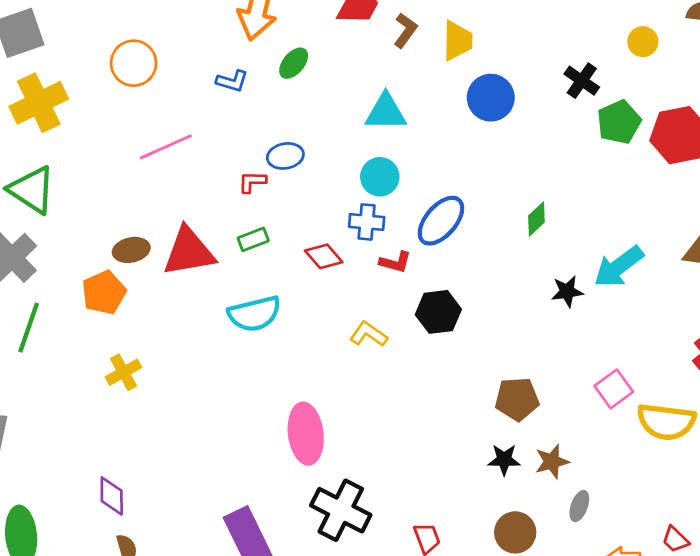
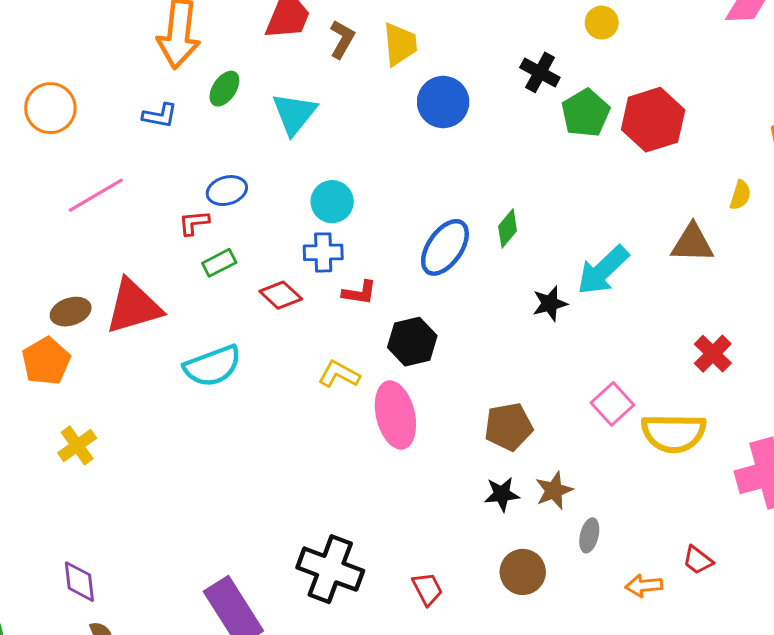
cyan triangle: (386, 112) -> (294, 114), moved, turned -45
blue ellipse: (441, 221) -> (445, 247), moved
green rectangle: (253, 239) -> (219, 263), moved
pink ellipse: (306, 434) -> (395, 415), moved

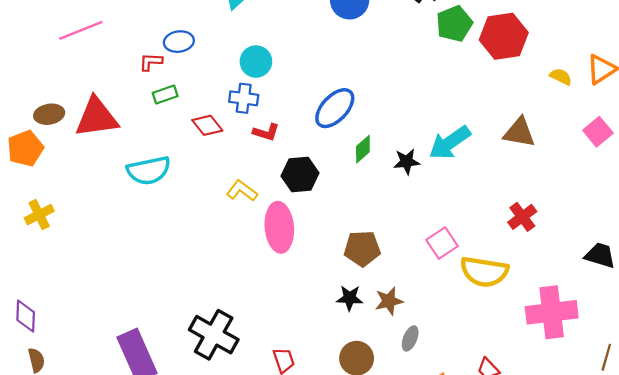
yellow semicircle: (740, 195) -> (561, 77), moved, turned -90
green diamond: (508, 228) -> (363, 149), moved

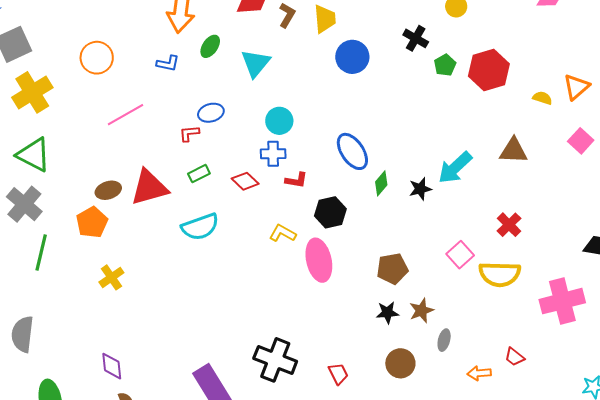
green pentagon: (454, 24) -> (445, 65), size x0.7
green rectangle: (165, 94) -> (199, 174), moved
blue ellipse: (335, 108) -> (352, 151), turned -69
red cross: (522, 217) -> (509, 225), moved

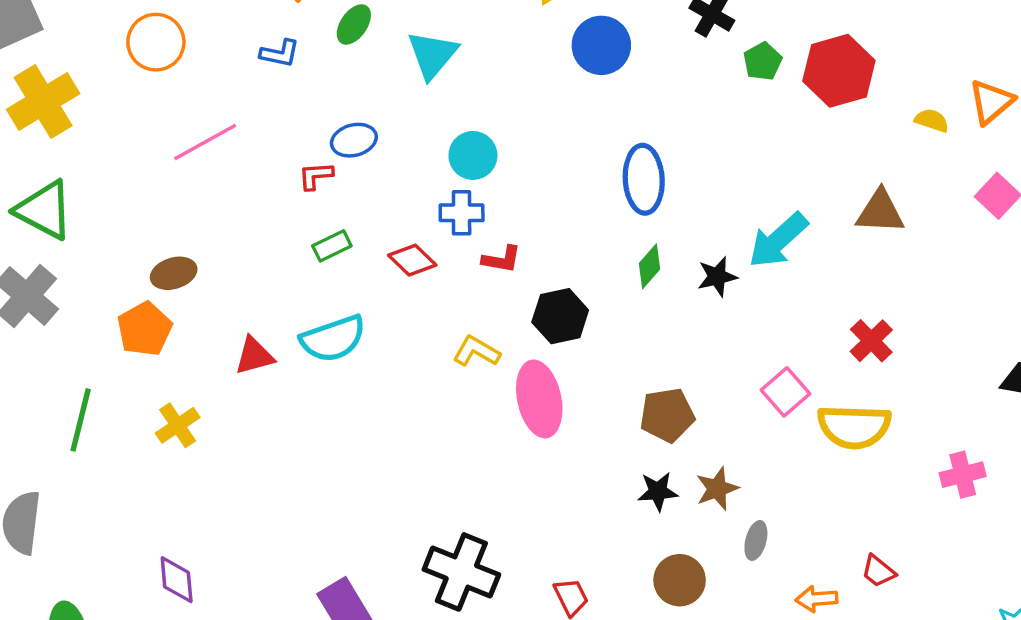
blue ellipse: (352, 151) -> (644, 179), moved, turned 30
red triangle: (149, 187) -> (254, 356), moved, size x0.6
green line: (41, 252) -> (81, 420), moved
pink cross: (562, 301) -> (963, 475), size x0.6

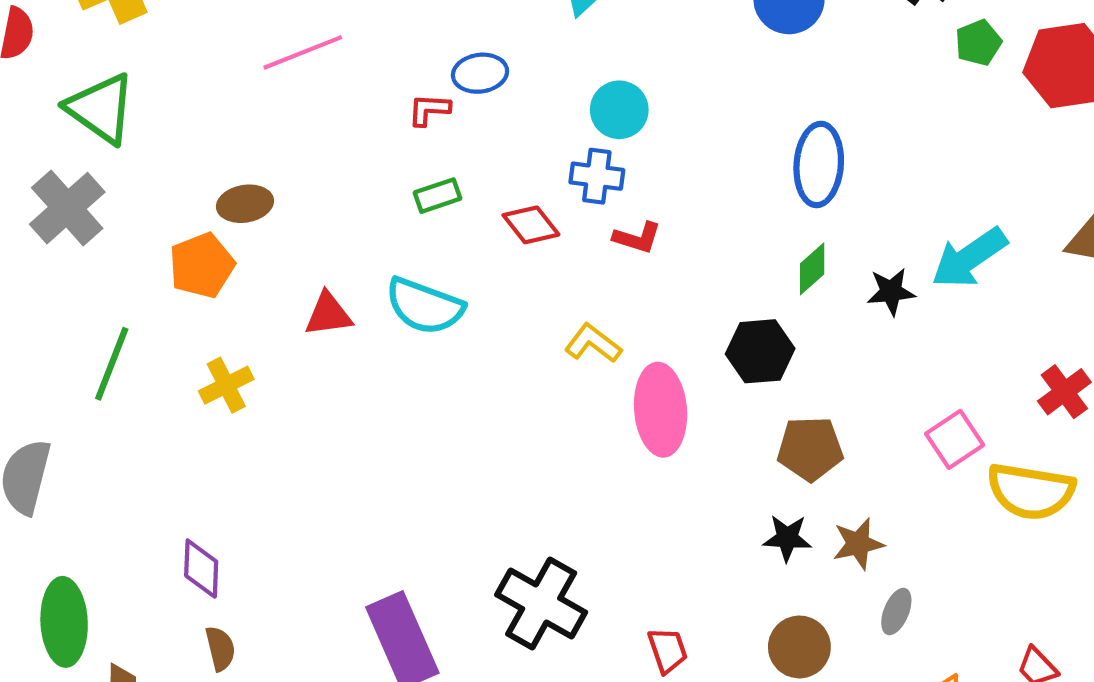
black hexagon: (560, 316) -> (760, 351), moved
cyan semicircle: (333, 339) -> (425, 306), turned 32

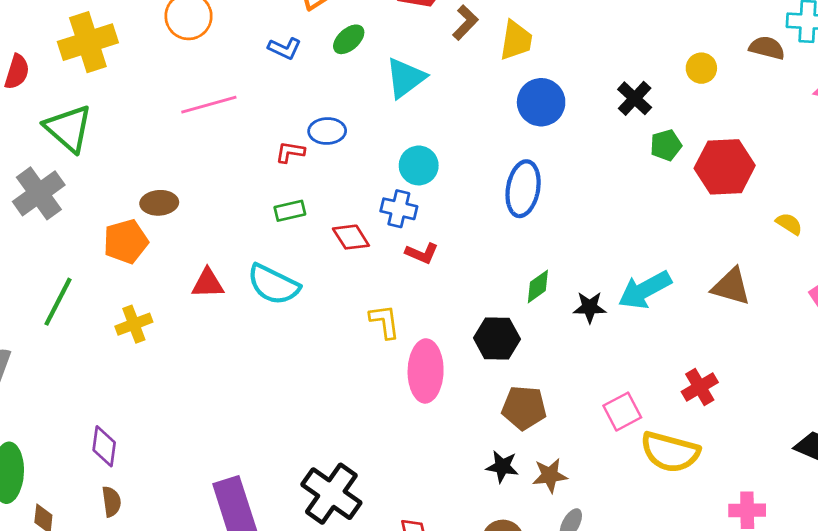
blue ellipse: (819, 164) -> (523, 189), moved
yellow L-shape: (593, 343) -> (385, 321), turned 39

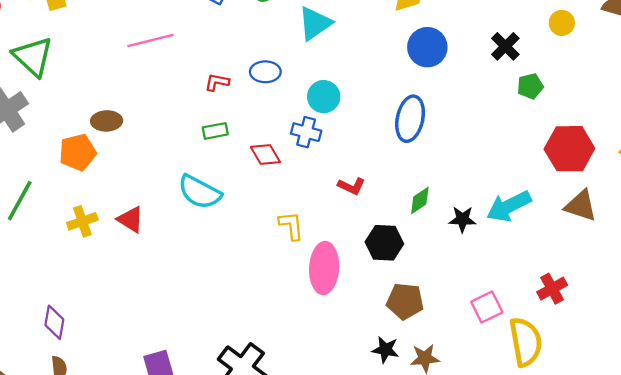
blue ellipse: (327, 131) -> (265, 72), moved
red hexagon: (725, 167) -> (569, 149), moved
red L-shape: (422, 253) -> (351, 186), moved
red triangle: (208, 283) -> (131, 219), moved, turned 32
yellow semicircle: (670, 452) -> (526, 342), turned -117

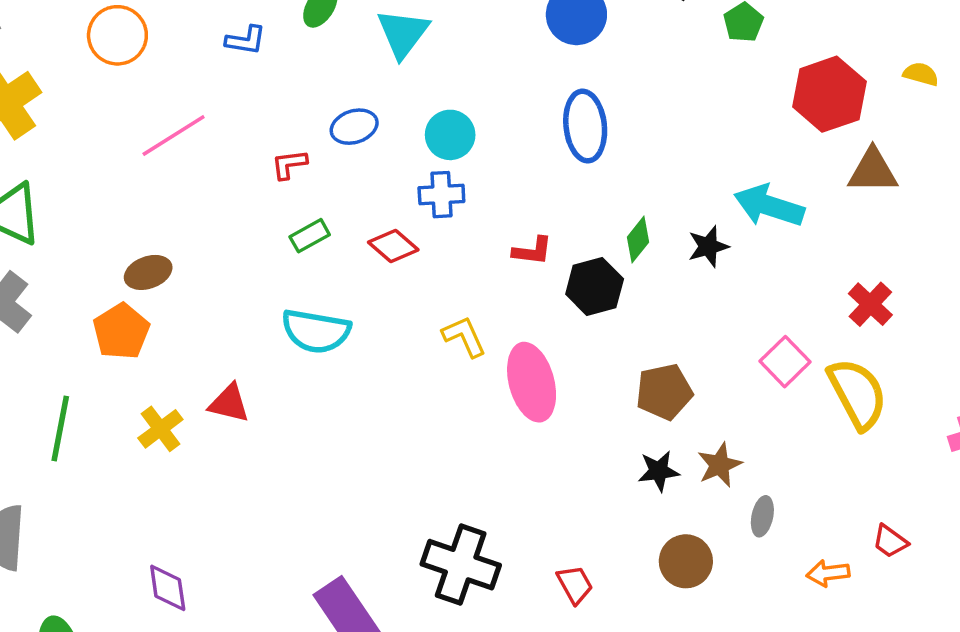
cyan arrow: (509, 206) -> (769, 206), turned 63
black hexagon: (384, 243) -> (595, 287), moved

